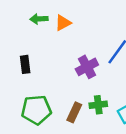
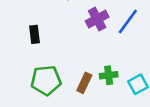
purple cross: (87, 67) -> (97, 19), moved

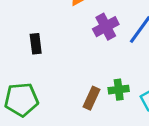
green pentagon: (46, 80) -> (21, 100), moved

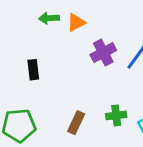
brown rectangle: (91, 98) -> (76, 123), moved

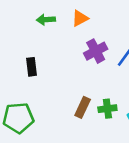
orange triangle: (76, 23) -> (80, 18), moved
brown rectangle: (76, 123) -> (83, 107), moved

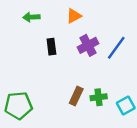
green arrow: (46, 20) -> (31, 17), moved
black rectangle: (31, 67) -> (51, 47), moved

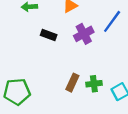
black rectangle: (51, 47) -> (49, 35), turned -63
blue line: (116, 48) -> (112, 21), moved

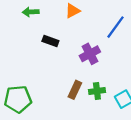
purple cross: (84, 34) -> (90, 54), moved

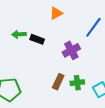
green arrow: (31, 12) -> (19, 34), moved

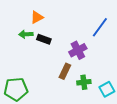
orange triangle: (56, 13) -> (37, 17), moved
brown rectangle: (58, 82) -> (65, 71), moved

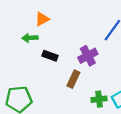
black rectangle: (44, 39) -> (50, 56), moved
green cross: (84, 82) -> (99, 99), moved

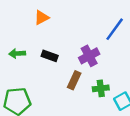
green arrow: (30, 38) -> (17, 54), moved
green cross: (99, 99) -> (101, 88), moved

